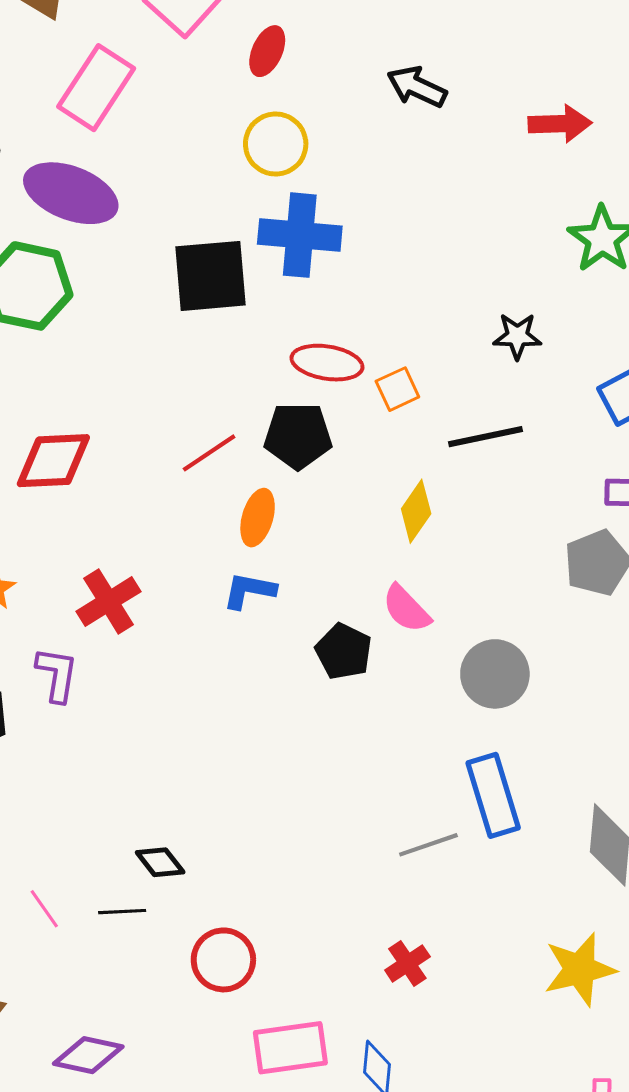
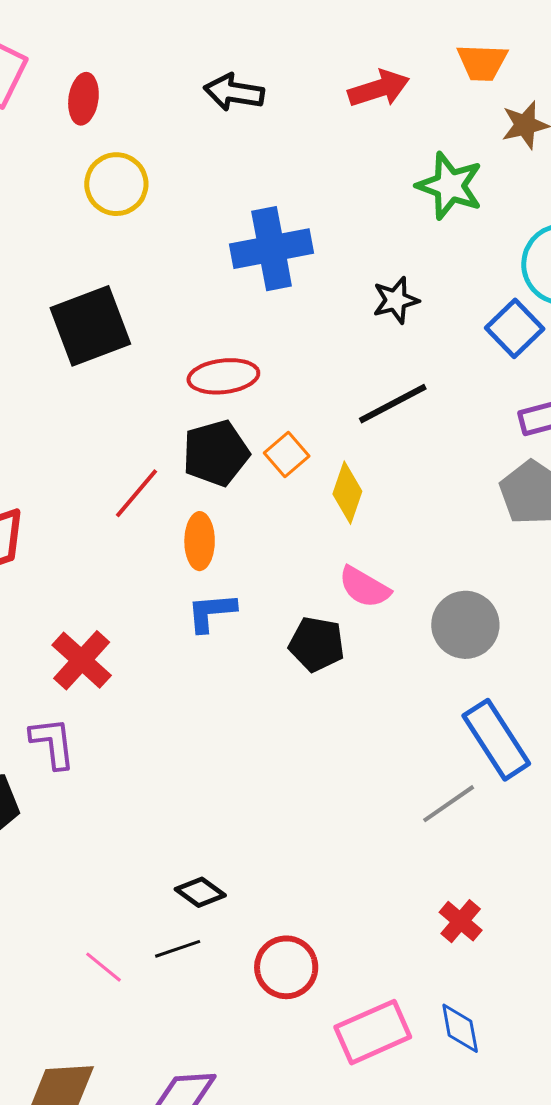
blue cross: (300, 235) -> (272, 249), moved
orange square: (397, 389) -> (287, 454), moved

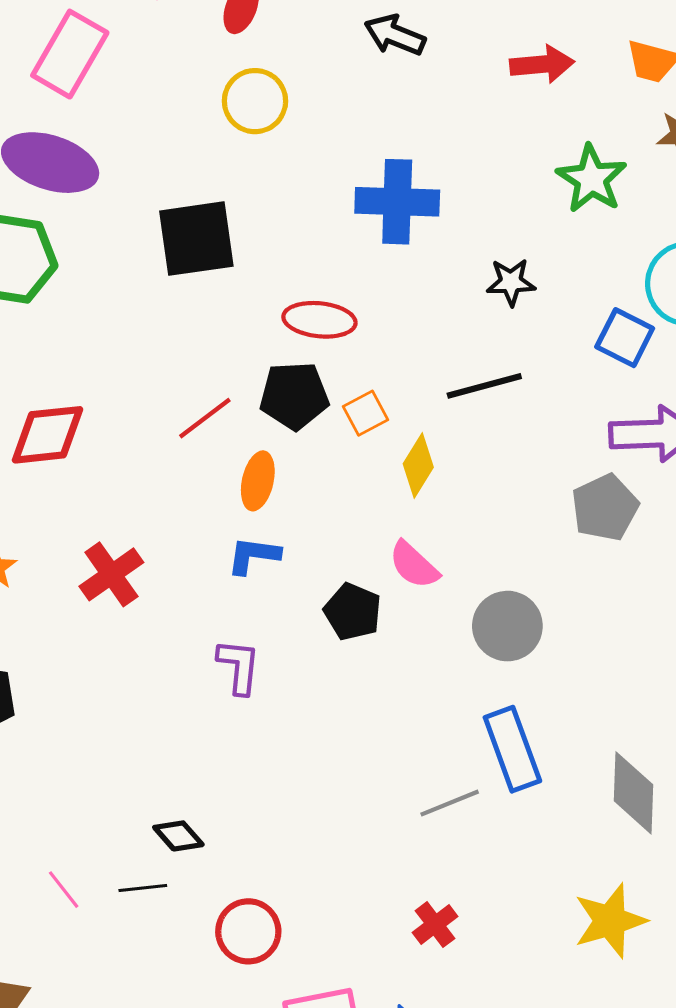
blue square: (515, 328) -> (625, 338), turned -32
purple L-shape: (53, 743) -> (239, 666), moved

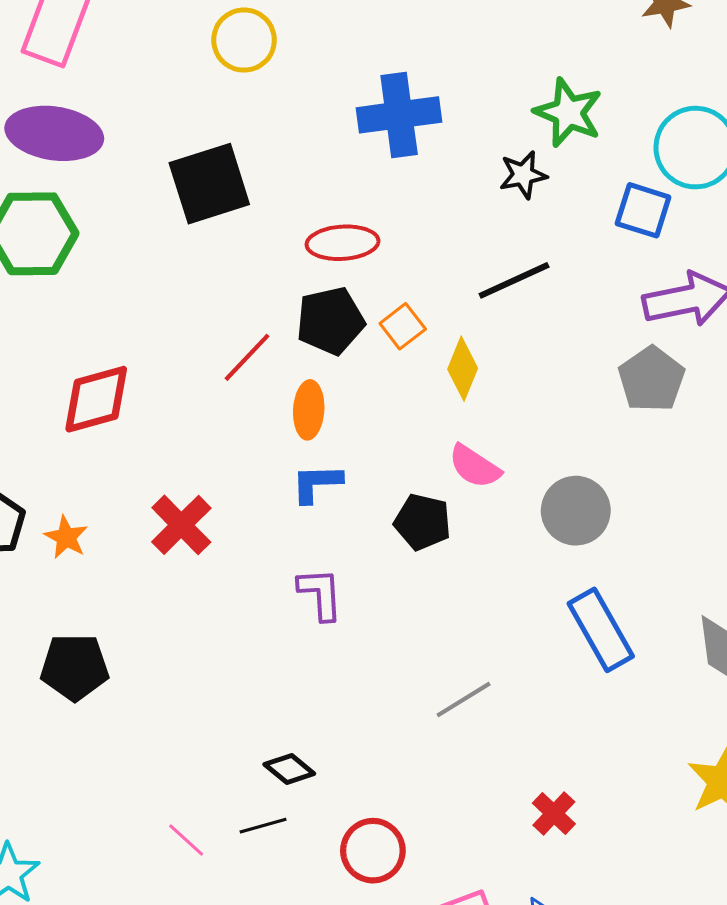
green star: (591, 179) -> (568, 113), moved
gray line: (450, 803) -> (464, 700), moved

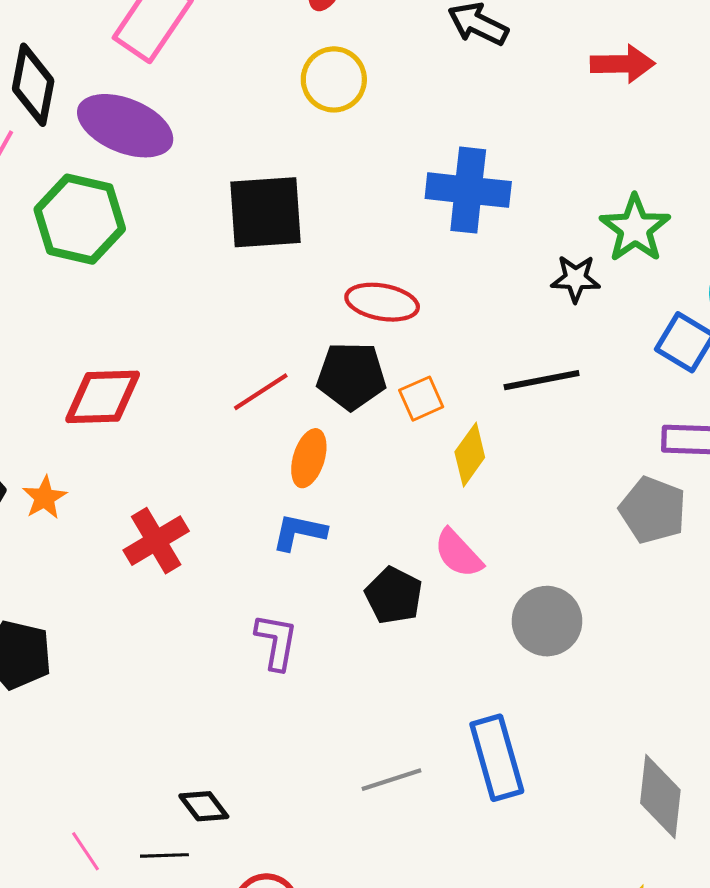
gray pentagon: (651, 379) -> (653, 510), turned -30
orange star: (66, 537) -> (45, 498), moved
blue rectangle: (601, 630) -> (497, 758), moved

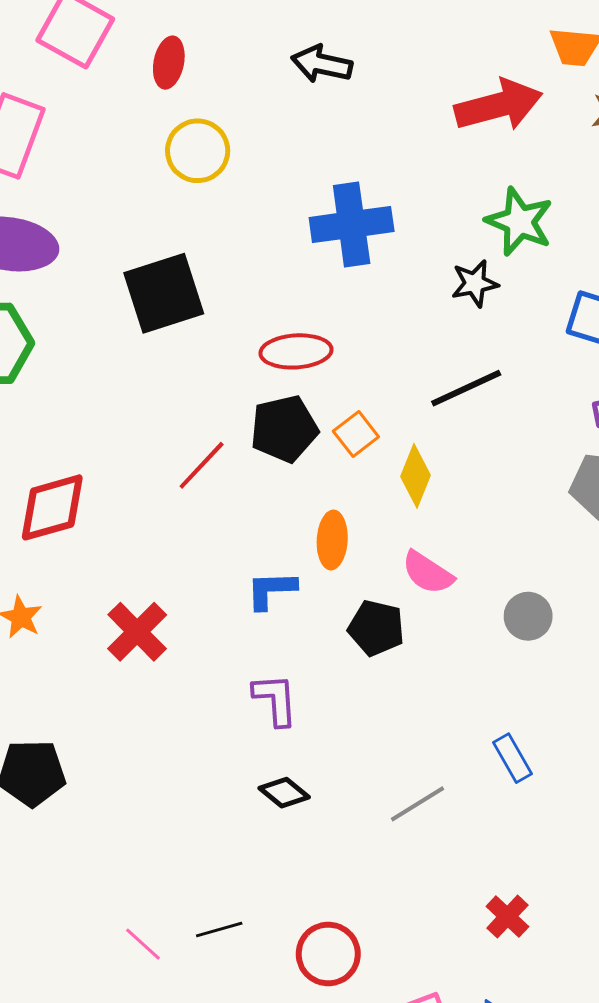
red arrow: (623, 64) -> (498, 105), moved, size x1.4
orange ellipse: (309, 458) -> (332, 540), moved
gray circle: (547, 621) -> (528, 616), size x0.7
blue rectangle: (497, 758) -> (513, 758), size x0.6
black diamond: (204, 806) -> (284, 793), moved

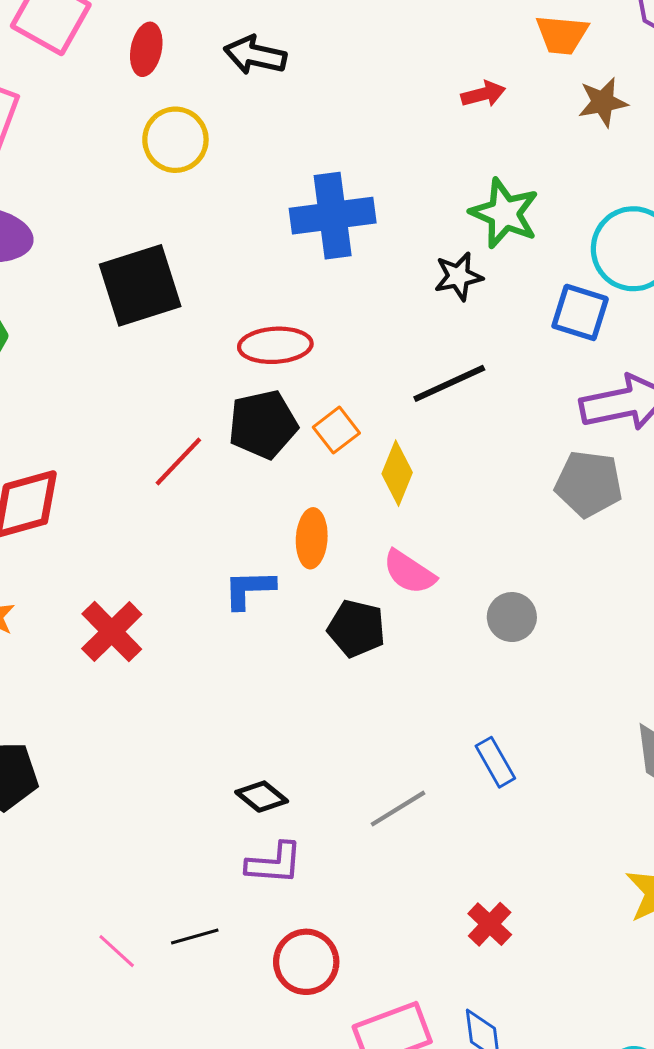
black arrow: (322, 64) -> (255, 55), moved
red arrow: (498, 105) -> (483, 94), size x0.5
purple L-shape: (275, 700) -> (274, 863), moved, turned 98

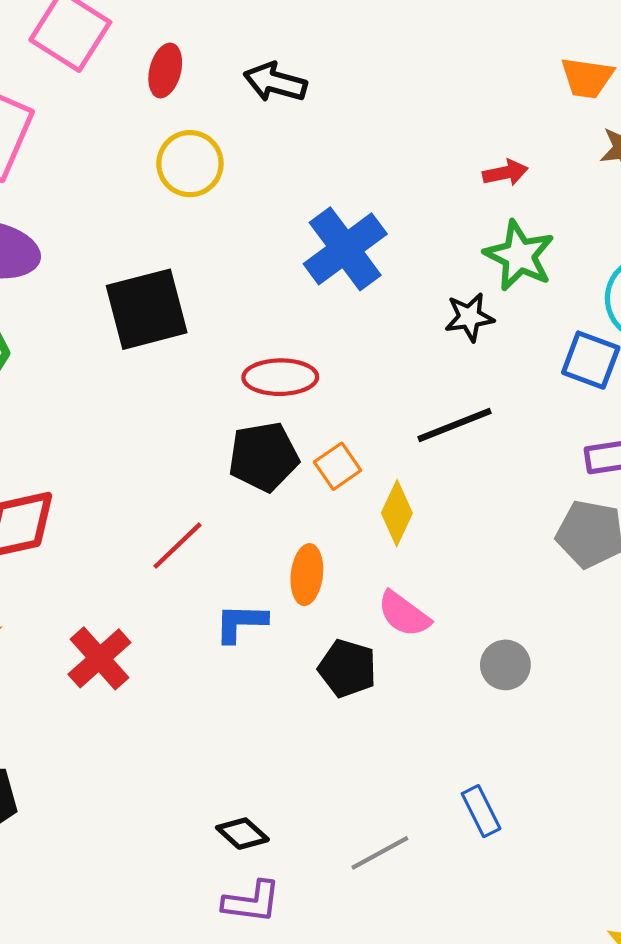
red arrow: (483, 94) -> (505, 173), moved
blue cross: (333, 216) -> (345, 249), turned -32
red line: (178, 461) -> (177, 546), moved

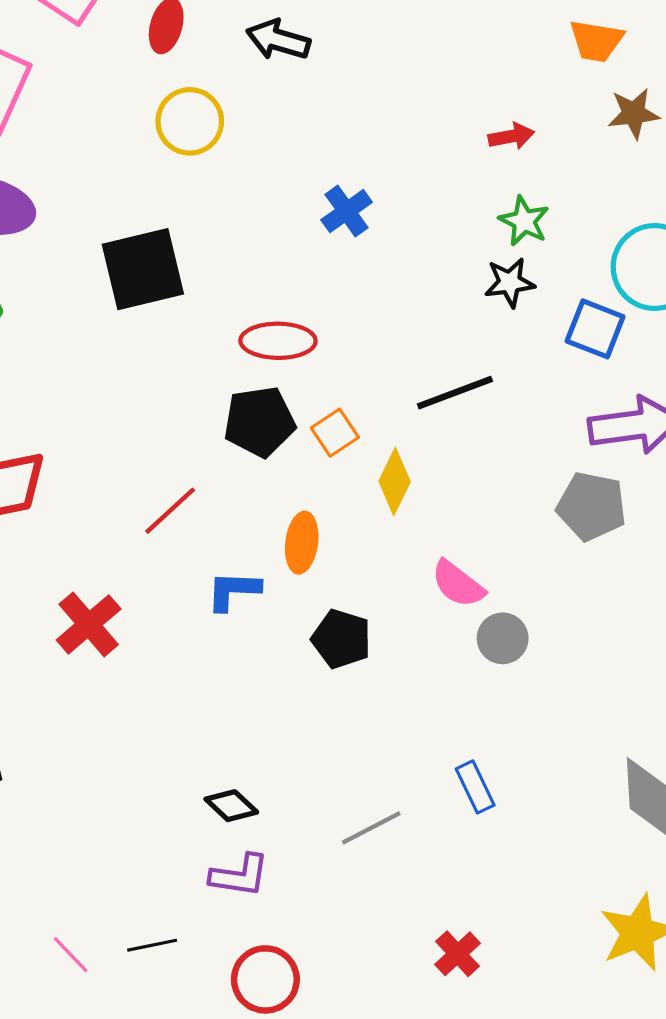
blue cross: (345, 249) -> (347, 211), size x0.6
green star: (519, 256) -> (524, 221), size x0.7
black star: (469, 317) -> (510, 282), moved
pink semicircle: (404, 614) -> (458, 584), moved

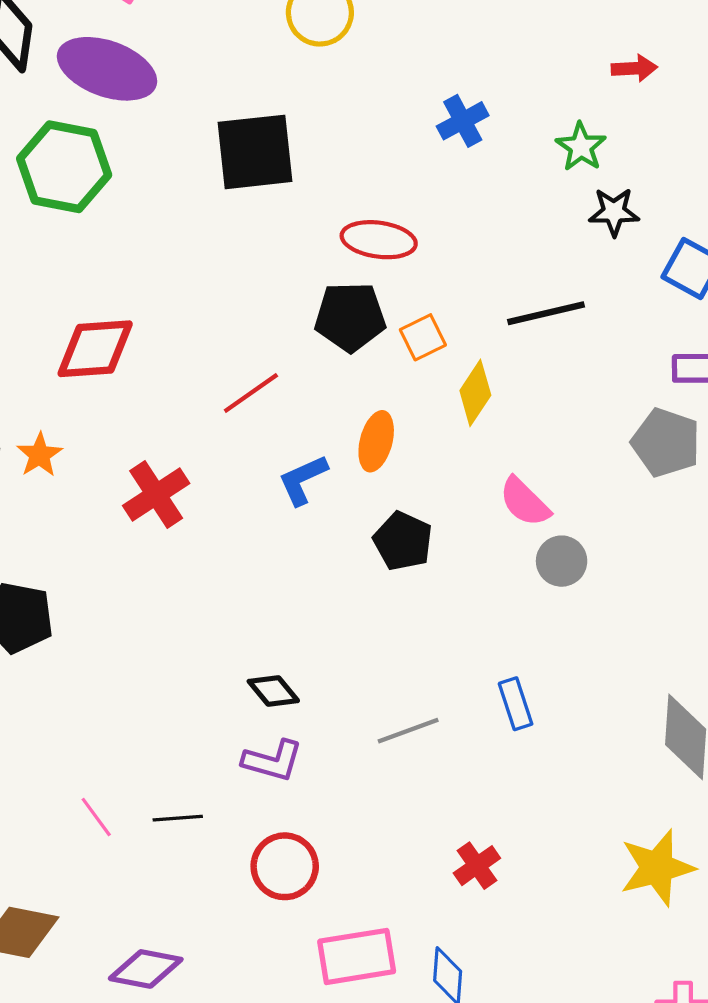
green star: (524, 221) -> (581, 147), moved
blue L-shape: (233, 591) -> (303, 480), turned -34

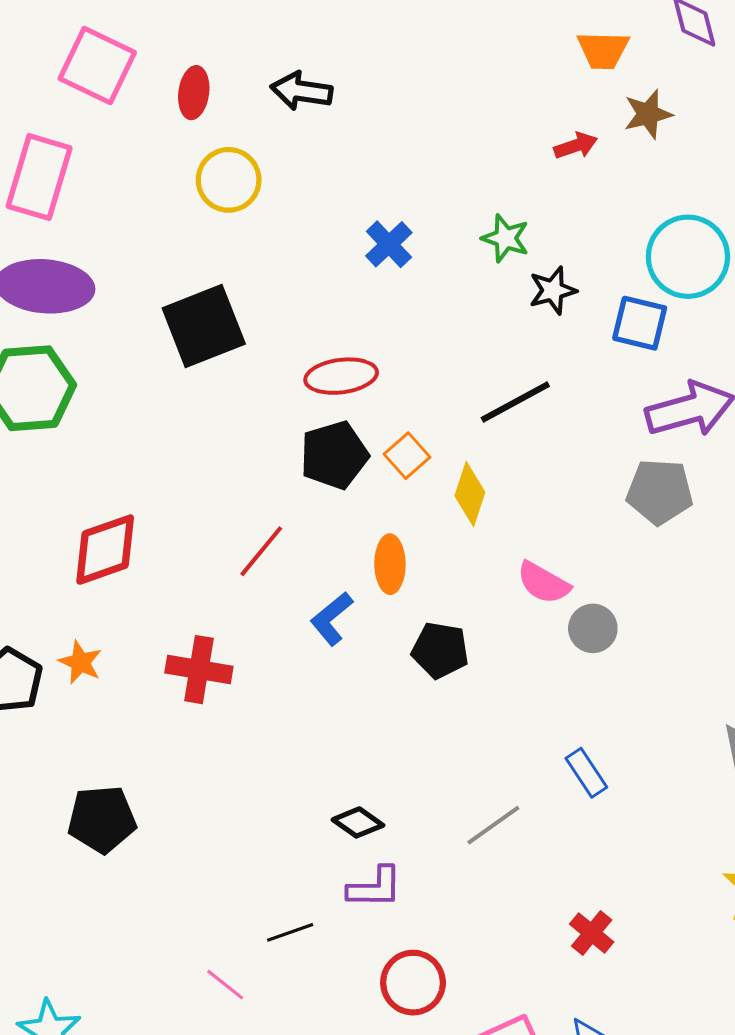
red arrow: (634, 68) -> (576, 146), moved
red cross: (156, 494) -> (199, 670), turned -32
black line: (178, 818) -> (290, 932), moved

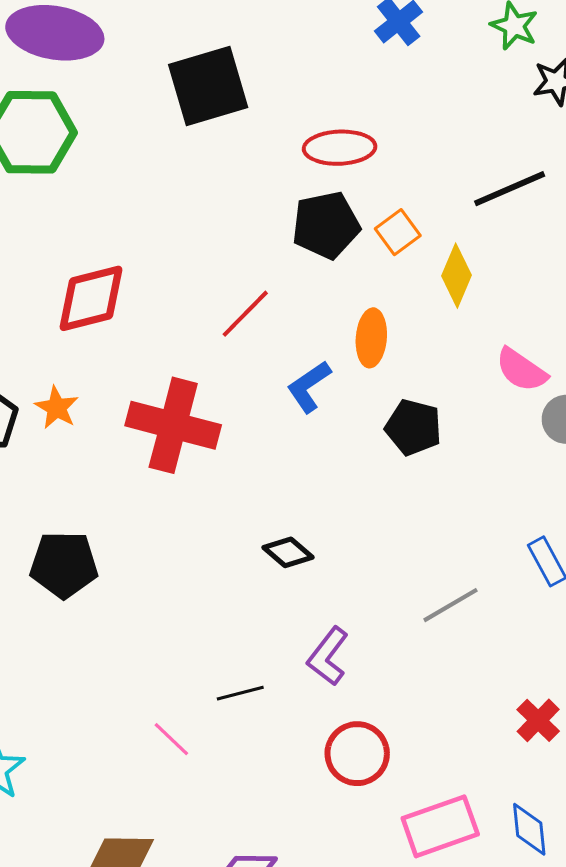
red cross: (199, 670) -> (173, 425), size x1.4
black diamond: (358, 822) -> (288, 552), moved
purple L-shape: (375, 887) -> (328, 656), turned 122

